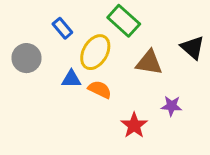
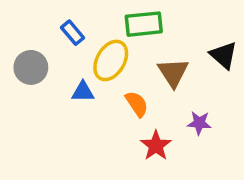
green rectangle: (124, 21) -> (144, 24), turned -48
brown triangle: (149, 63) -> (173, 73), turned 48
orange semicircle: (100, 89) -> (137, 104), moved, turned 30

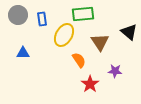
blue rectangle: (73, 33) -> (42, 19), turned 32
gray circle: (31, 67) -> (18, 15), moved
blue triangle: (83, 92) -> (23, 53), moved

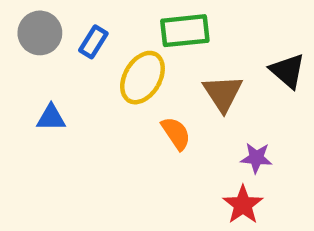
blue rectangle: (42, 19) -> (93, 42), turned 40
red star: (90, 84) -> (243, 205), moved

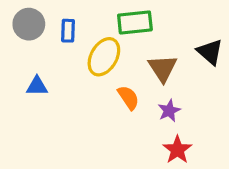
blue rectangle: (93, 42) -> (68, 31), turned -30
purple star: (256, 158) -> (169, 111), moved, turned -30

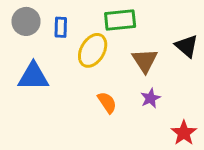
blue triangle: (37, 86) -> (33, 76), size x1.6
orange semicircle: (128, 98) -> (107, 102), moved
red star: (177, 150) -> (184, 133), moved

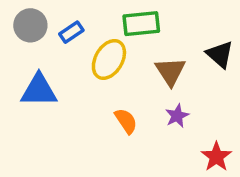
blue rectangle: (61, 27) -> (71, 32), turned 54

